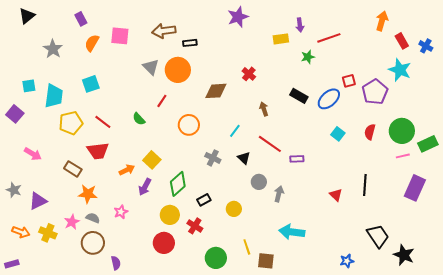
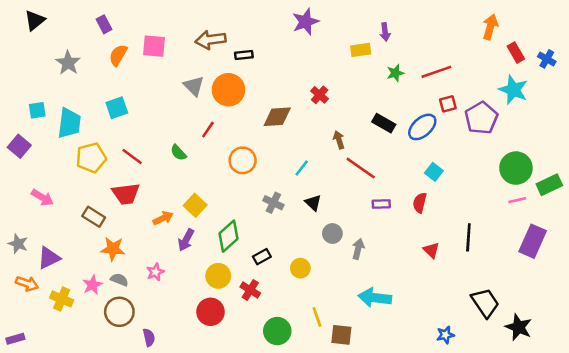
red line: (329, 38) -> (436, 72), moved
red semicircle: (370, 132) -> (420, 203), moved
red line: (270, 144) -> (361, 168), moved
orange arrow: (21, 232) -> (27, 284), moved

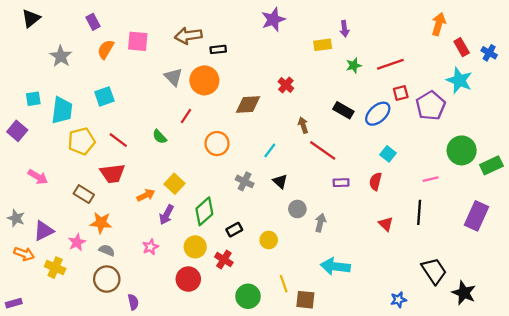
pink line: (517, 200) -> (431, 179), moved
pink star: (155, 272) -> (150, 247), moved
pink star: (92, 285) -> (77, 242), moved

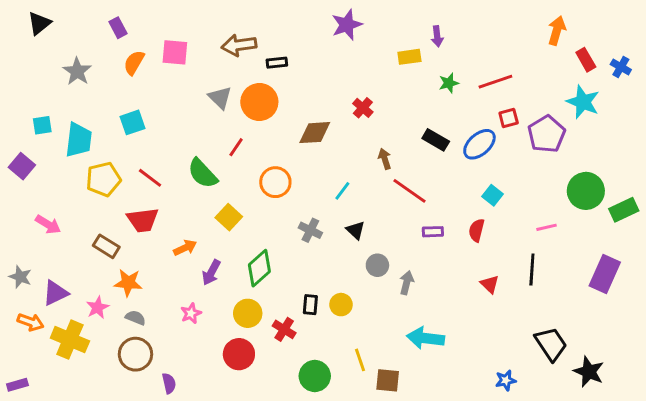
green semicircle: (160, 137) -> (203, 173), size x1.6
yellow square: (175, 184) -> (229, 217), moved
black rectangle: (234, 230) -> (310, 305), moved, turned -56
yellow cross: (55, 268) -> (70, 340), size x1.4

